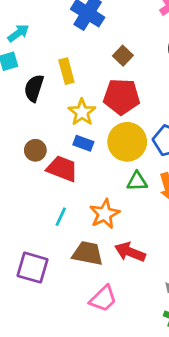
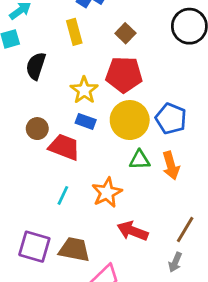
yellow rectangle: (66, 71) -> (74, 32), moved
brown trapezoid: (88, 253) -> (74, 249), moved

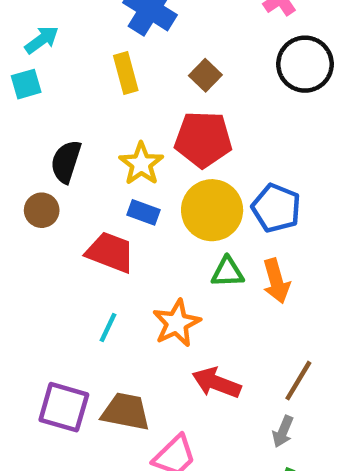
black semicircle: (36, 66) -> (66, 162), moved
brown circle: (37, 129) -> (42, 210), moved

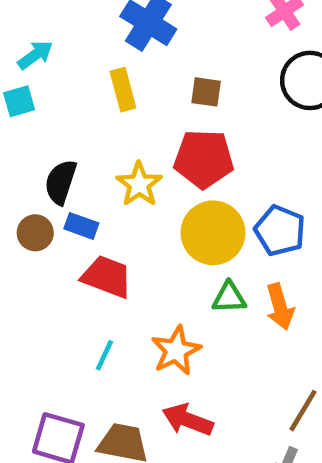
brown square: (205, 75) -> (206, 92), turned -36
blue rectangle: (143, 212) -> (81, 226), moved
red arrow: (216, 383) -> (188, 420), moved

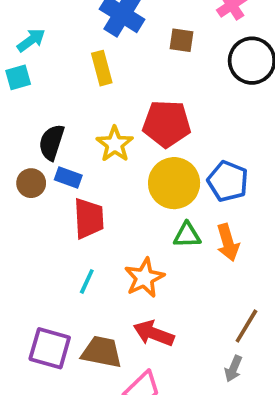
brown square: (206, 92) -> (181, 40), moved
red trapezoid: (107, 277) -> (89, 218), turned 66

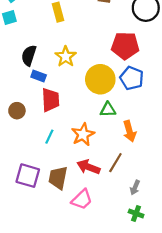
red pentagon: (167, 124) -> (125, 46), moved
brown circle: (31, 183) -> (17, 111), moved
orange arrow: (228, 242) -> (130, 131), moved
brown line: (246, 326) -> (115, 163), moved
brown trapezoid: (102, 352) -> (58, 178), turned -90

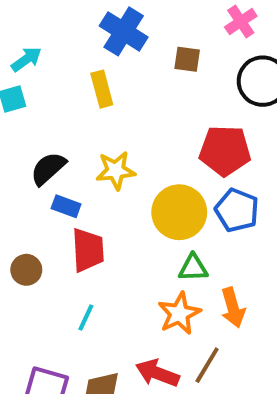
black semicircle: (29, 55) -> (48, 169), turned 30
yellow star: (66, 57) -> (116, 171), turned 30
orange star: (83, 134) -> (179, 314), moved

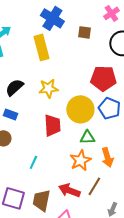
yellow rectangle: (102, 89) -> (41, 47), size x1.4
blue rectangle: (66, 206) -> (10, 114), moved
red trapezoid: (88, 250) -> (52, 125), moved

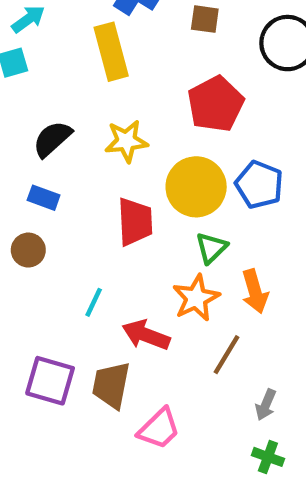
red pentagon: (103, 78) -> (216, 104), moved, turned -30
green triangle: (87, 137) -> (211, 248), turned -42
red arrow: (69, 190) -> (146, 335), moved

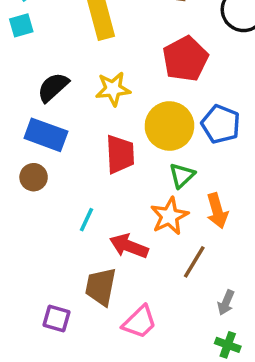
blue rectangle: (44, 198) -> (46, 135), size x1.6
purple square: (50, 381) -> (56, 318), moved, size x0.7

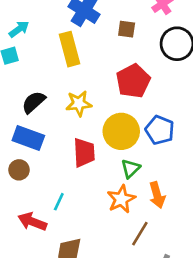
red arrow: (129, 246) -> (32, 222), moved

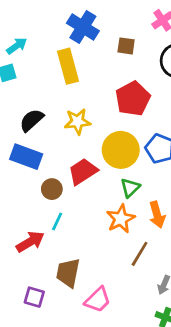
red trapezoid: (84, 153) -> (83, 171), turned -120
brown circle: (19, 170) -> (52, 189), moved
red arrow: (32, 222) -> (30, 242), turned 128

